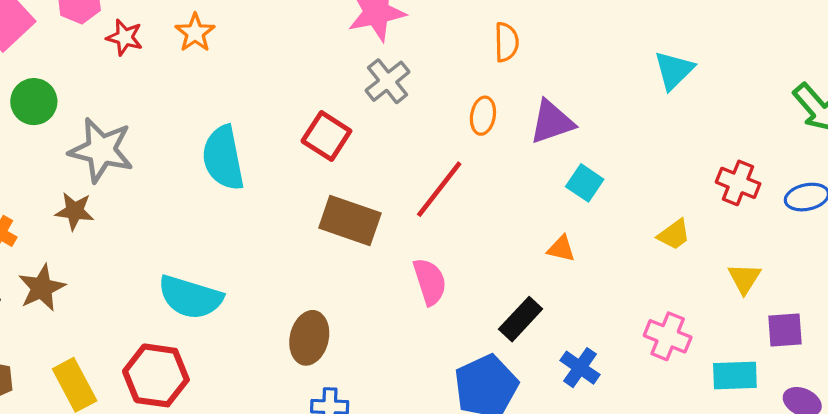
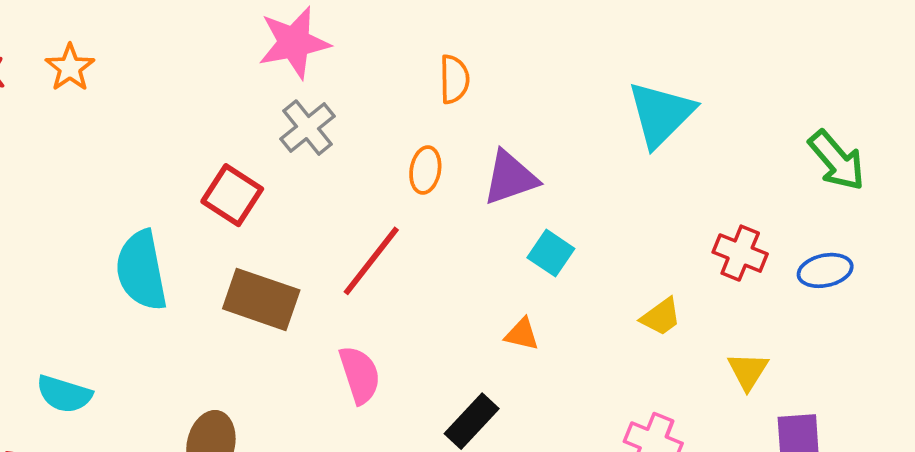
cyan triangle: (674, 70) -> (661, 114), size x1.4
cyan semicircle: (223, 158) -> (141, 270), moved
cyan semicircle: (190, 297) -> (64, 394), size x0.7

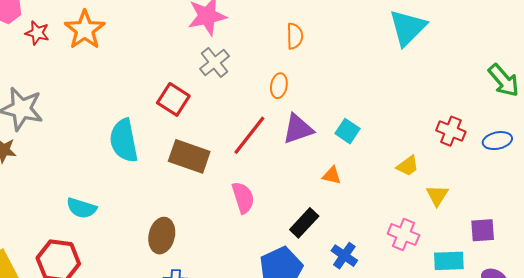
orange star: (70, 68) -> (85, 30), size x1.5
cyan triangle: (661, 114) -> (408, 28), moved
purple triangle: (510, 178) -> (298, 129), moved
yellow triangle: (748, 371) -> (437, 195), moved

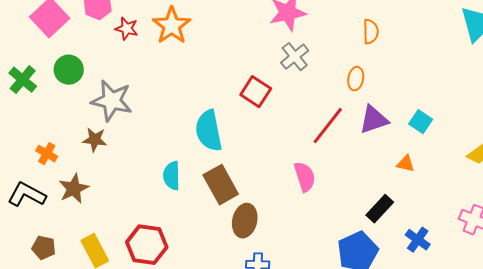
brown rectangle: (189, 156) -> (221, 185), moved, turned 42
pink semicircle: (243, 198) -> (305, 177), moved
cyan semicircle: (82, 208) -> (172, 176), moved, turned 72

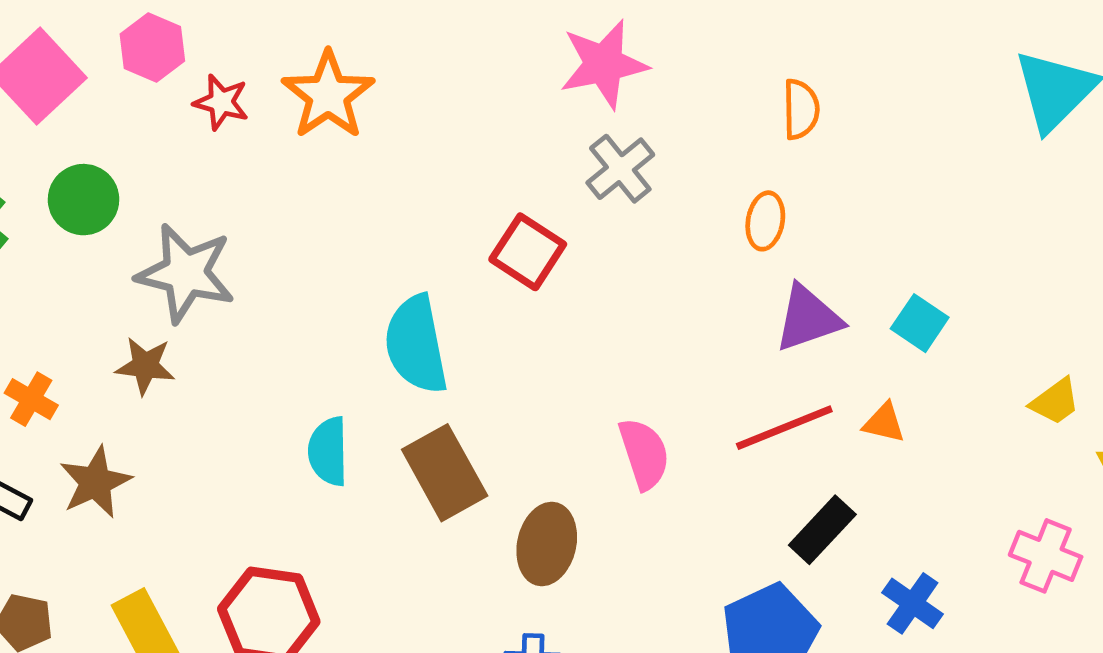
red line: (328, 126) -> (784, 428), moved, turned 30
brown ellipse: (245, 221) -> (547, 544), moved

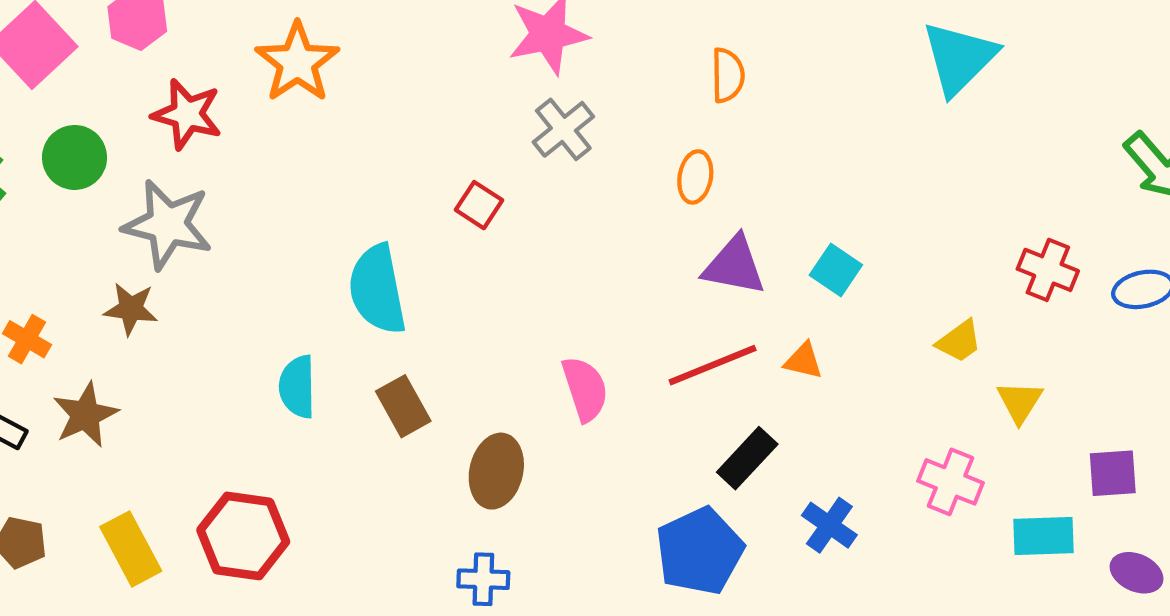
red star: (221, 102) -> (187, 114), moved, size x1.4
red square: (528, 252) -> (479, 205), size x0.7
purple triangle: (808, 318) -> (734, 266), turned 30
brown rectangle: (445, 473) -> (403, 406), size x0.7

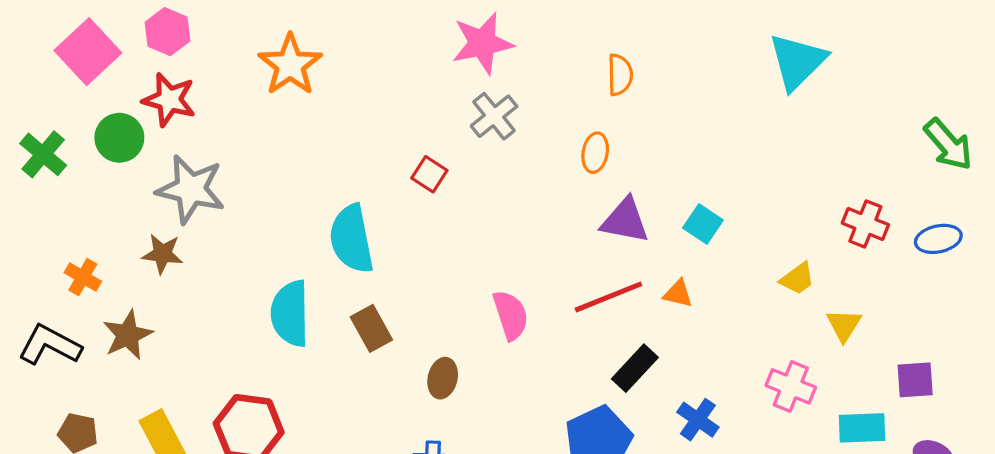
red star: (187, 114) -> (169, 100), moved
cyan semicircle: (297, 387) -> (290, 313), size x1.4
brown ellipse: (496, 471) -> (443, 378), size x0.7

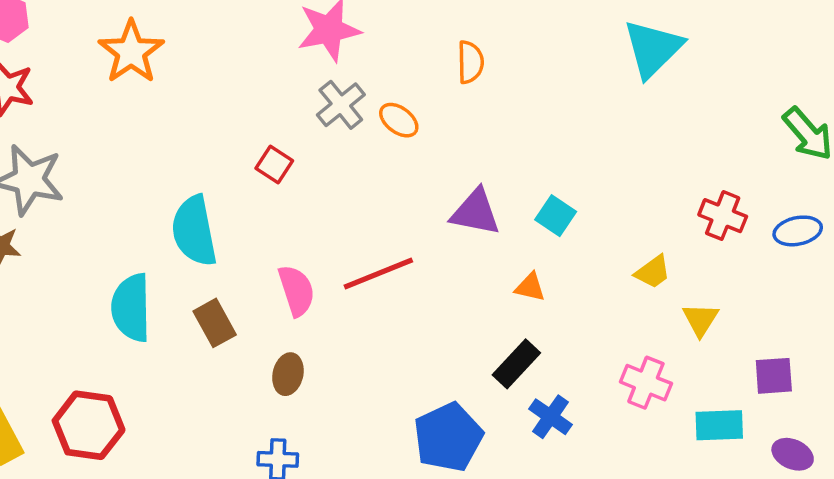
orange ellipse: (595, 153) -> (399, 120), moved, turned -63
red line: (608, 297) -> (378, 274), moved
pink semicircle: (511, 315) -> (296, 291), moved
black rectangle: (635, 368) -> (516, 364), moved

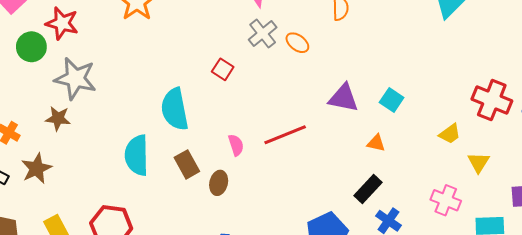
red cross: (723, 216) -> (492, 100), size x1.4
pink semicircle: (296, 291) -> (236, 145), size x0.7
brown ellipse: (288, 374) -> (219, 183), moved

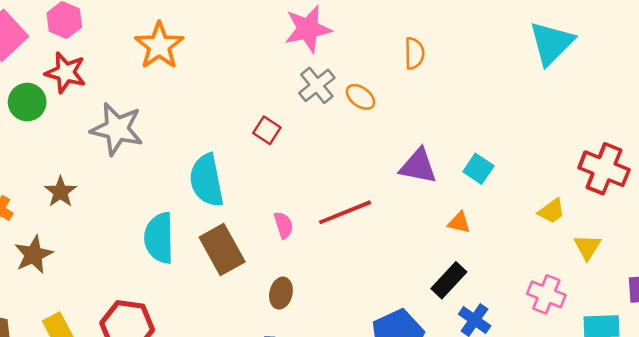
gray star: (75, 79) -> (117, 129), moved
brown star: (58, 118) -> (60, 192), turned 30
brown rectangle: (187, 164) -> (222, 249), size x1.4
brown ellipse: (219, 183) -> (281, 293), moved

